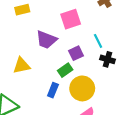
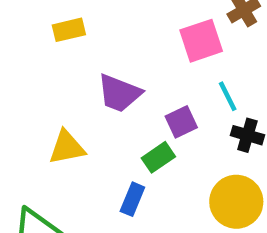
pink square: (71, 19) -> (201, 41), moved
yellow circle: (82, 88) -> (236, 202), moved

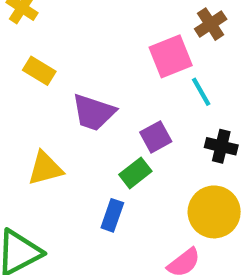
yellow rectangle: (69, 30) -> (39, 71), moved, turned 48
cyan line: (228, 96) -> (201, 92), moved

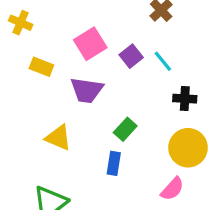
pink square: (171, 56) -> (90, 44), moved
purple square: (156, 137) -> (131, 56), moved
yellow triangle: (45, 168) -> (58, 138), turned 48

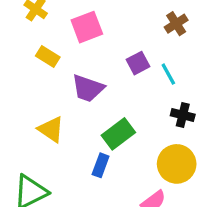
pink square: (90, 44) -> (87, 27), moved
green rectangle: (125, 129) -> (118, 134), size x1.4

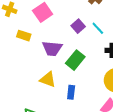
yellow triangle: (51, 129) -> (48, 80), moved
green rectangle: (118, 134) -> (75, 60), moved

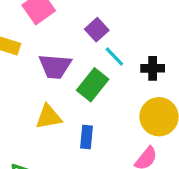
cyan line: (98, 28) -> (114, 56), moved
yellow triangle: (48, 80) -> (48, 117), turned -30

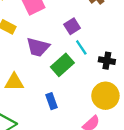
yellow triangle: (48, 117) -> (14, 82), moved
blue rectangle: (86, 137) -> (51, 101), turned -35

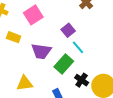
black cross: (107, 61) -> (82, 80), moved, turned 32

